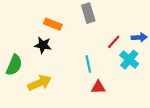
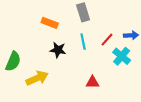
black star: (43, 45) -> (58, 50), moved
cyan line: (88, 64) -> (83, 42), moved

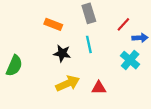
red line: (107, 40) -> (123, 24), moved
yellow arrow: (37, 78) -> (68, 83), moved

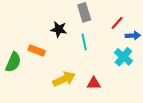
orange rectangle: (53, 24) -> (37, 50), moved
black star: (62, 53) -> (59, 29), moved

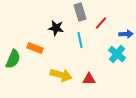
red line: (117, 23) -> (101, 23), moved
yellow arrow: (64, 79) -> (61, 75), turned 40

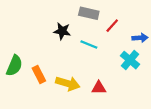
gray rectangle: (80, 12) -> (89, 13), turned -60
cyan line: (80, 40) -> (89, 44), turned -56
orange rectangle: (35, 48) -> (39, 75), moved, turned 42

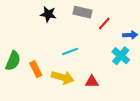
black star: (62, 31) -> (48, 14), moved
cyan line: (89, 44) -> (70, 52), moved, turned -42

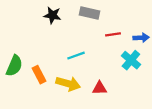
red line: (104, 24) -> (113, 34), moved, turned 40

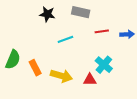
cyan line: (76, 56) -> (65, 39), moved
cyan cross: (131, 60) -> (104, 65), moved

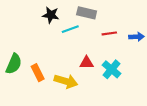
cyan line: (65, 39) -> (70, 29), moved
red triangle: (90, 80) -> (87, 63), moved

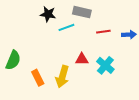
orange rectangle: (38, 73) -> (38, 78), moved
yellow arrow: (66, 81) -> (62, 77), turned 90

